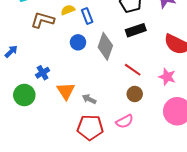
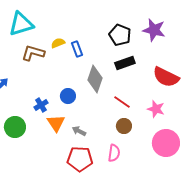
blue circle: (78, 42) -> (68, 96), moved
blue cross: (43, 73) -> (41, 105), moved
pink semicircle: (125, 121) -> (114, 153), turned -54

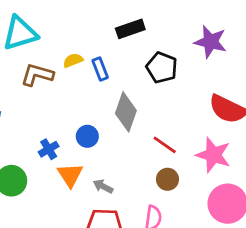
black pentagon: (120, 35) -> (162, 68), moved
black rectangle: (125, 63) -> (130, 29), moved
pink star: (156, 109) -> (213, 155), size x1.4

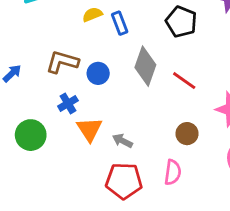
brown L-shape: (37, 75) -> (62, 62), moved
blue circle: (87, 136) -> (98, 73), moved
red line: (165, 145) -> (184, 81), moved

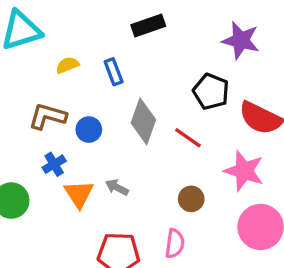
yellow semicircle: (92, 15) -> (67, 65), moved
black pentagon: (181, 22) -> (211, 92), moved
gray arrow: (122, 141) -> (117, 187), moved

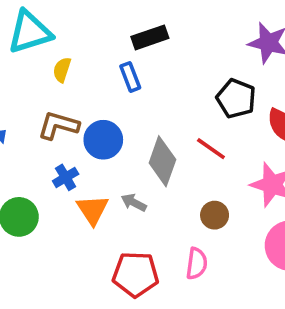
black rectangle: (148, 26) -> (150, 37), moved
yellow semicircle: (67, 65) -> (62, 70), moved, turned -50
gray diamond: (143, 121) -> (162, 161), moved
blue circle: (89, 130) -> (103, 140), size x1.4

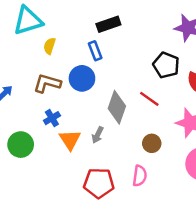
blue circle: (103, 140) -> (82, 78), moved
gray arrow: (134, 203) -> (98, 135), turned -91

